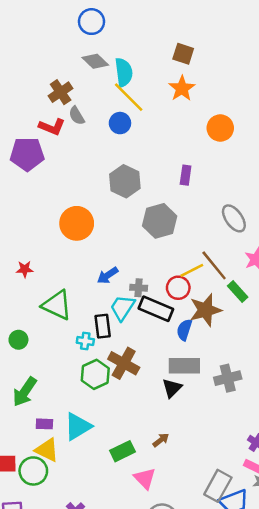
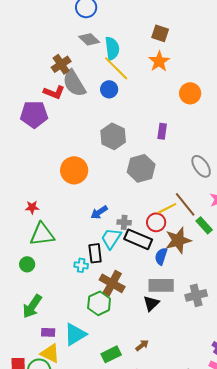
gray semicircle: (77, 116) -> (74, 83), size x1.8
green triangle: (57, 305) -> (42, 234), moved, turned -32
green hexagon: (95, 374) -> (99, 303), moved

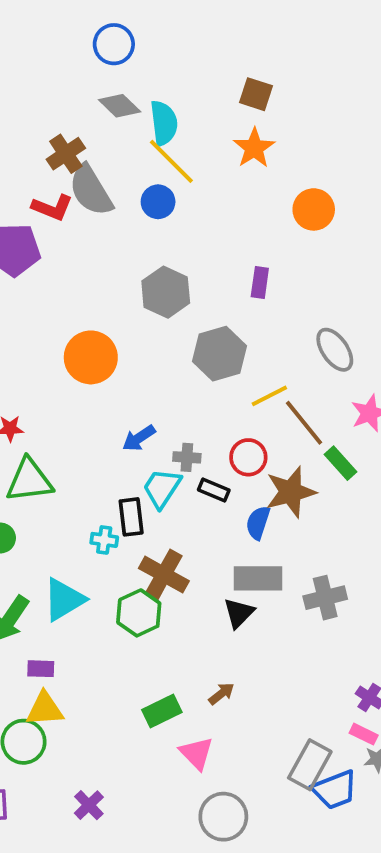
yellow line: (167, 208) -> (269, 396), moved
black rectangle: (138, 239) -> (214, 490), size x0.6
cyan triangle: (75, 334) -> (64, 600), moved
yellow triangle: (50, 353) -> (45, 709), turned -30

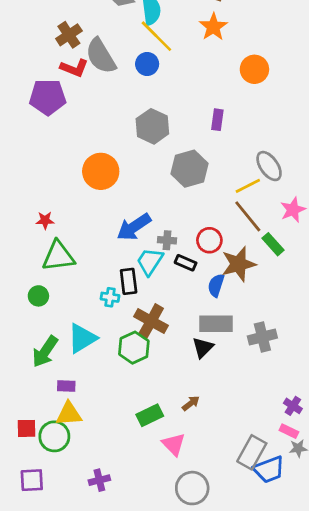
brown cross: (66, 154) -> (69, 35), moved
yellow line: (269, 396) -> (248, 186), moved
blue arrow: (139, 438) -> (134, 227), size x1.5
purple cross: (89, 805) -> (99, 480), turned 30

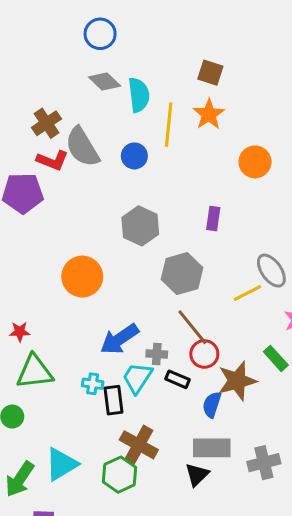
yellow line: (156, 36) -> (169, 125), moved, turned 51
brown line: (248, 216) -> (192, 327), moved
cyan cross: (110, 297) -> (93, 384), moved

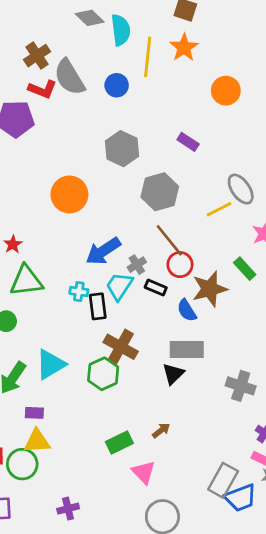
purple rectangle: (213, 218) -> (188, 142), turned -65
red star: (20, 332) -> (13, 244), turned -30
gray cross: (157, 354) -> (137, 265), turned -36
blue semicircle: (212, 405) -> (187, 310), turned -50
gray cross: (264, 463) -> (241, 386), moved, turned 32

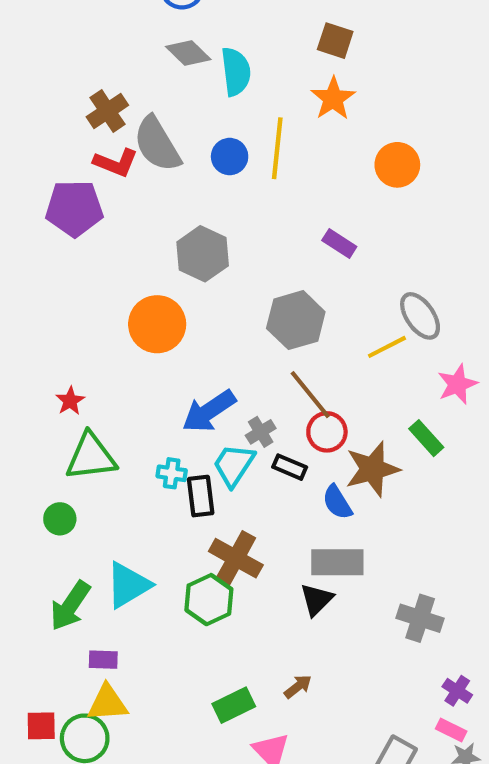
yellow line: (148, 57) -> (277, 148), moved
gray hexagon: (122, 149) -> (203, 254), moved

